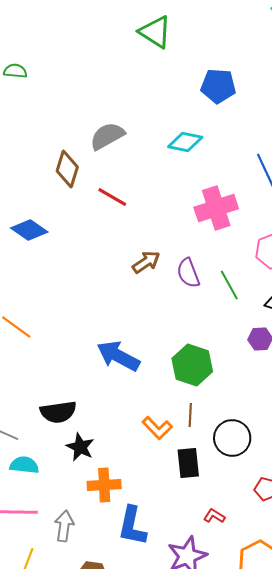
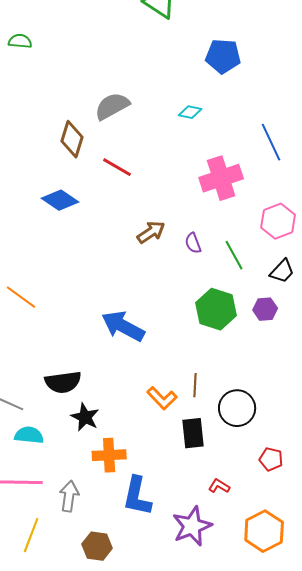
cyan diamond: (185, 142) -> (190, 112), size x0.7
blue diamond: (29, 230) -> (60, 200), moved
purple semicircle: (188, 273) -> (193, 243), size x0.7
green hexagon: (192, 365) -> (216, 309), moved

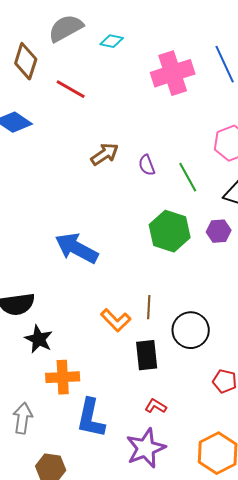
cyan diamond: (190, 112) -> (112, 41), moved
pink cross: (221, 178) -> (173, 73), moved
red L-shape: (219, 486) -> (156, 406), moved

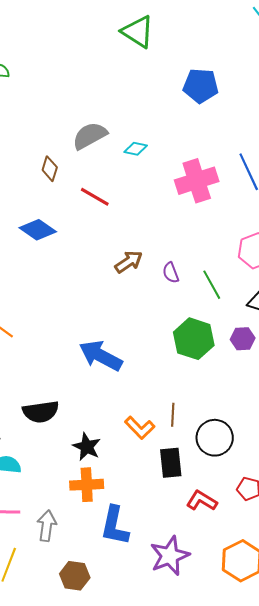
brown diamond: (26, 61) -> (50, 169), size x0.7
black star: (39, 339) -> (87, 447), moved
red L-shape: (156, 406) -> (202, 501), moved, size x1.4

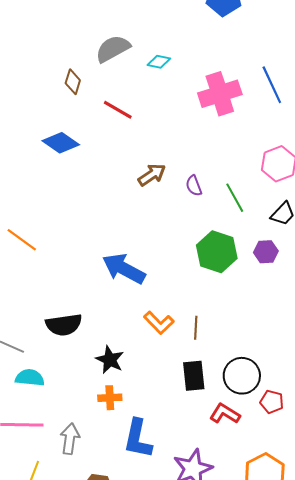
orange L-shape: (140, 428) -> (159, 323), moved
black circle: (215, 438) -> (242, 376), moved
orange cross: (87, 485) -> (110, 398), size x0.7

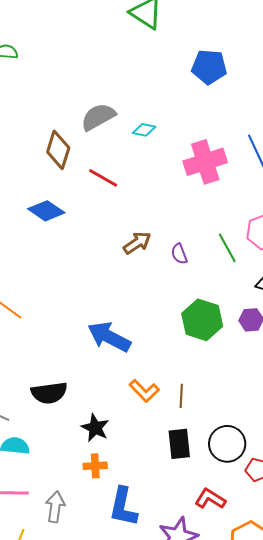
brown diamond: (73, 82) -> (58, 150), size x1.5
green line: (235, 198) -> (227, 248), moved
red L-shape: (225, 414) -> (210, 499), moved

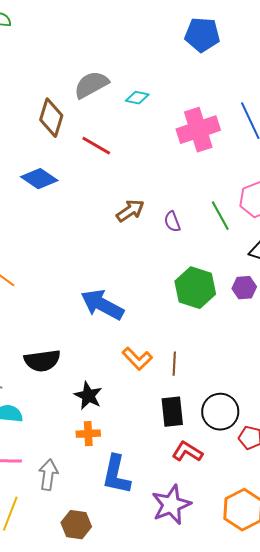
red L-shape: (210, 499) -> (187, 452), moved

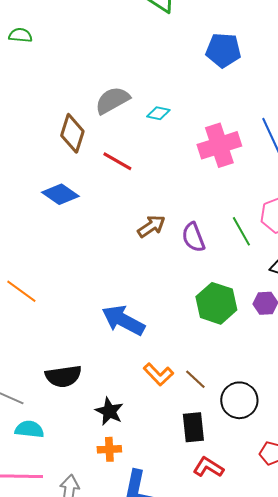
purple semicircle: (172, 222) -> (193, 237), size x1.4
brown line: (174, 364) -> (195, 379), turned -50
black circle: (220, 412) -> (239, 400), moved

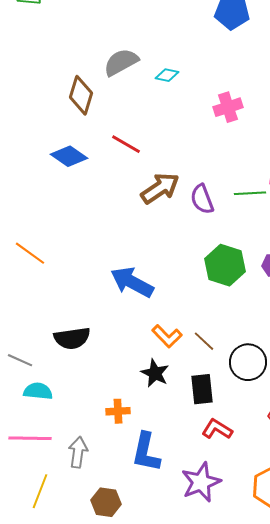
pink cross: (219, 145) -> (228, 107), size x0.7
red line: (117, 161) -> (126, 144), moved
brown arrow: (151, 226) -> (160, 188), size x1.4
green line: (241, 231) -> (250, 193), turned -64
black star: (109, 411) -> (155, 373), moved

